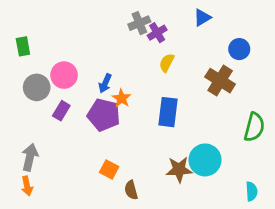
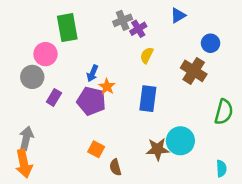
green rectangle: (23, 46) -> (67, 28), moved, size x1.6
pink circle: (64, 75) -> (45, 54), moved
orange arrow: (27, 186) -> (24, 164), size x1.6

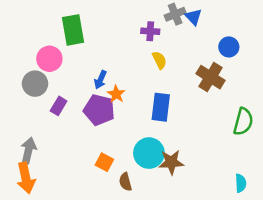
blue triangle: (178, 16) -> (193, 17), turned -42
gray cross: (123, 20) -> (175, 14), moved
purple cross: (138, 29) -> (150, 31), turned 35
yellow semicircle: (147, 55) -> (159, 60), turned 126
cyan circle: (180, 141) -> (149, 153), moved

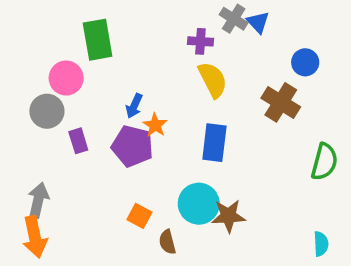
gray cross: (175, 14) -> (234, 19), turned -36
yellow semicircle: (159, 60) -> (213, 80), size x1.5
purple rectangle: (59, 106) -> (78, 141), turned -48

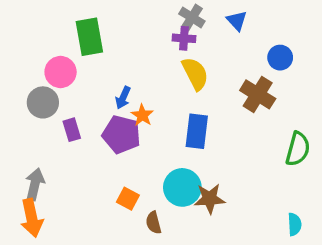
gray cross: (234, 19) -> (192, 17), moved

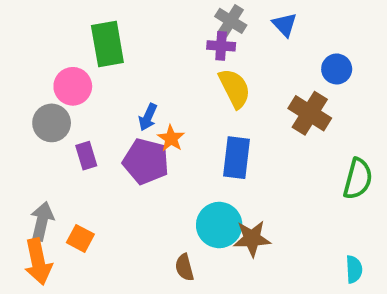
orange square: (128, 199) -> (80, 238), moved

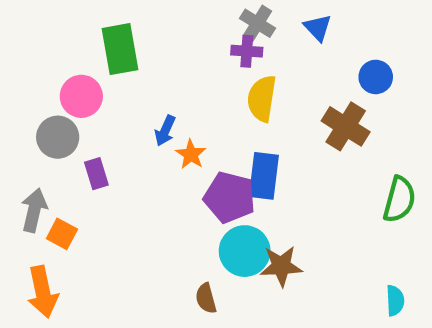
yellow semicircle: (235, 88) -> (262, 98), turned -144
purple pentagon: (146, 161) -> (230, 197), moved
gray arrow: (42, 221) -> (34, 210), moved
orange square: (80, 238) -> (62, 234), moved

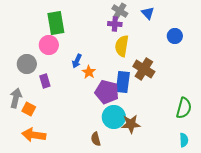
pink circle: (81, 96) -> (49, 45), moved
brown cross: (346, 126) -> (144, 69), moved
green semicircle: (399, 199) -> (184, 108), moved
orange arrow: (43, 292) -> (34, 135), moved, turned 110

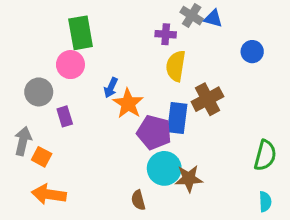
gray cross: (120, 11) -> (192, 16), moved
blue triangle: (148, 13) -> (213, 18), turned -32
brown cross: (144, 69) -> (207, 99), turned 30
orange star: (89, 72) -> (128, 104), size x1.5

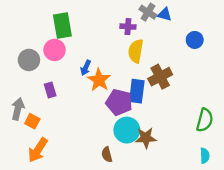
gray circle: (39, 92) -> (29, 60), moved
orange arrow: (49, 194) -> (38, 150), turned -65

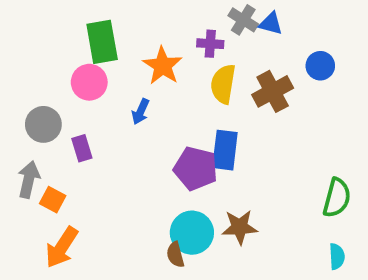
gray circle: (29, 60) -> (43, 124), moved
brown cross: (160, 77) -> (273, 91), moved
orange star: (99, 80) -> (163, 66), moved
cyan circle: (127, 130) -> (192, 233), moved

